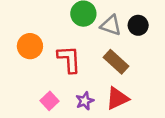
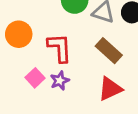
pink square: (50, 101) -> (35, 78), moved
purple star: (85, 101) -> (60, 81), moved

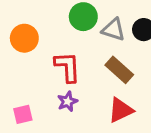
orange circle: (19, 34) -> (24, 38), moved
pink square: (35, 78) -> (23, 114), moved, turned 30

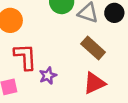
red L-shape: (67, 67) -> (25, 57), moved

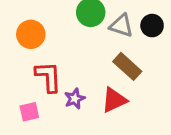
red triangle: (94, 83) -> (114, 100), moved

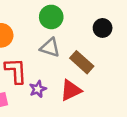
gray triangle: (121, 26) -> (50, 48), moved

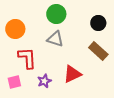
brown rectangle: (82, 62) -> (98, 51), moved
purple star: (38, 89) -> (44, 81), moved

